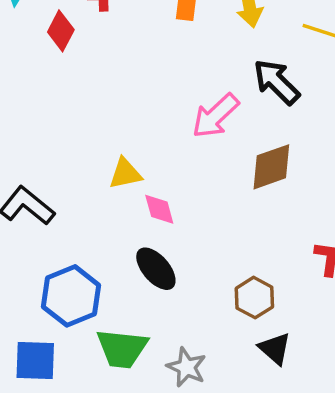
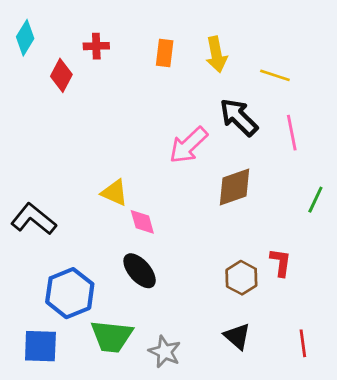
yellow triangle: (125, 174) -> (114, 193), turned 36
brown hexagon: (254, 298) -> (241, 278), moved

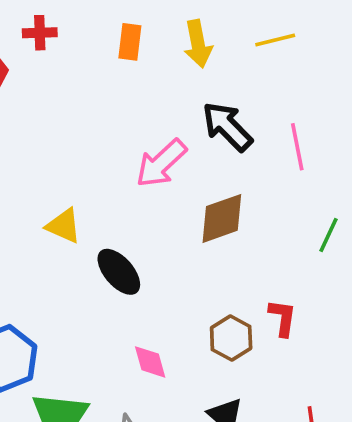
yellow line: (275, 75) -> (275, 40), moved, turned -32
pink diamond: (142, 222) -> (150, 362), moved
black ellipse: (140, 271) -> (119, 272), moved

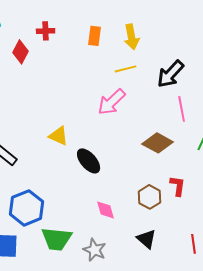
yellow line: (275, 40) -> (126, 69), moved
black arrow: (227, 127) -> (171, 74), moved, turned -92
pink line: (297, 147) -> (182, 109), moved
brown diamond: (222, 218) -> (158, 143), moved, turned 48

